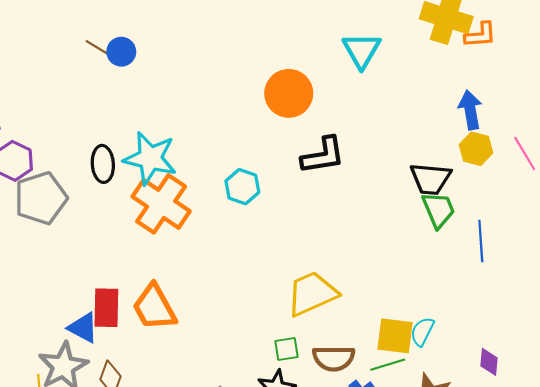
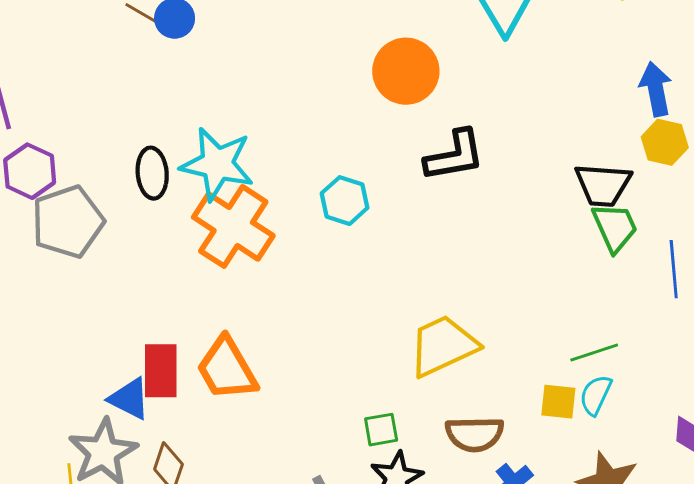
yellow square: (395, 336) -> (558, 402), size x0.7
green square: (287, 349) -> (381, 430), moved
green line: (388, 365) -> (594, 352), moved

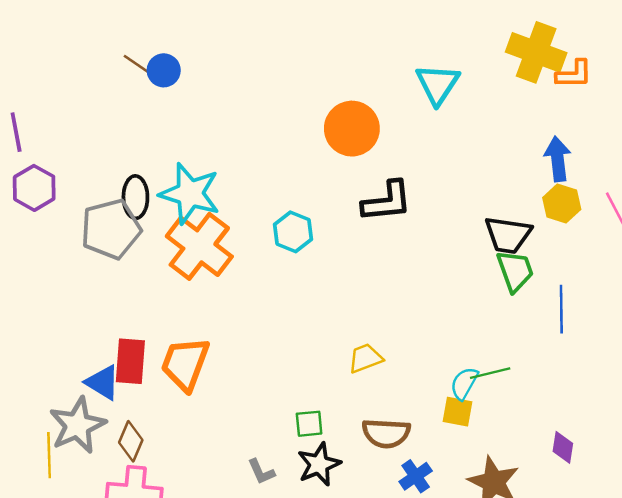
gray pentagon: (68, 222) -> (111, 229), moved
yellow trapezoid: (443, 346) -> (365, 358), size x0.6
orange trapezoid: (227, 369) -> (185, 364), turned 46
cyan semicircle: (596, 395) -> (464, 383), moved

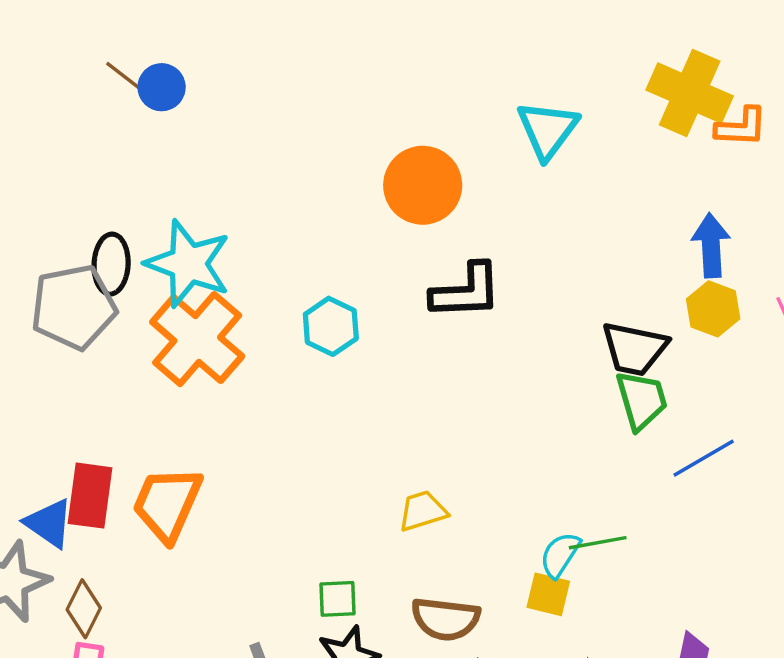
blue line: (561, 309) -> (704, 458), turned 57

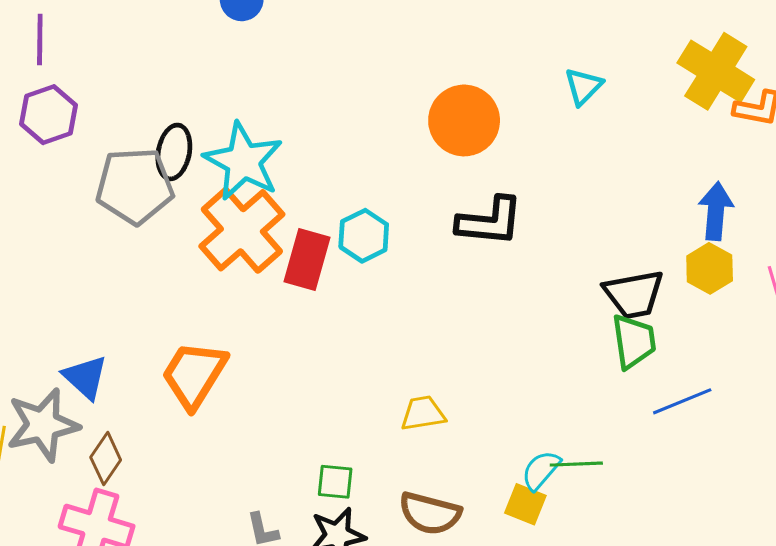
cyan triangle: (548, 130) -> (583, 86), size x0.7
black trapezoid: (634, 349) -> (634, 294), turned -30
red rectangle: (90, 496) -> (307, 260), moved

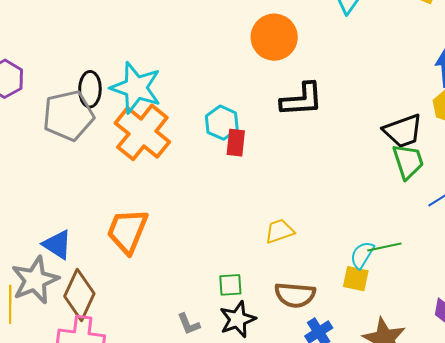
red rectangle: (307, 260) -> (236, 143), moved, size x0.7
brown diamond: (106, 459) -> (79, 295), size x1.5

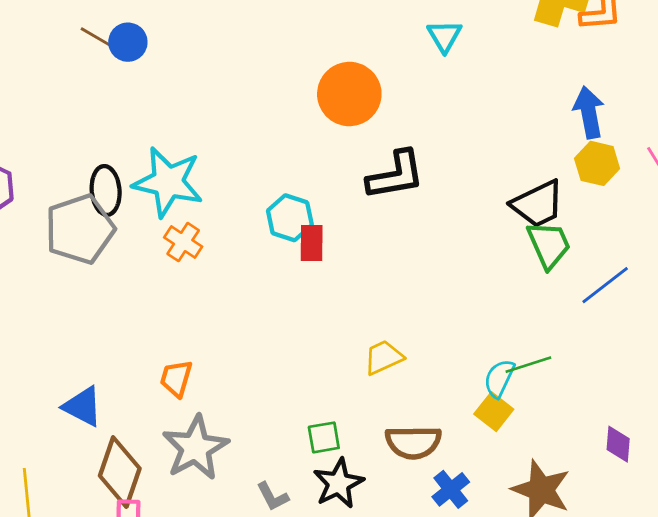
orange cross: (142, 132) -> (183, 242), size x0.5
orange trapezoid: (127, 231) -> (176, 378), size x0.6
yellow square: (356, 279) -> (494, 412), turned 32
gray star: (35, 280) -> (195, 448), moved

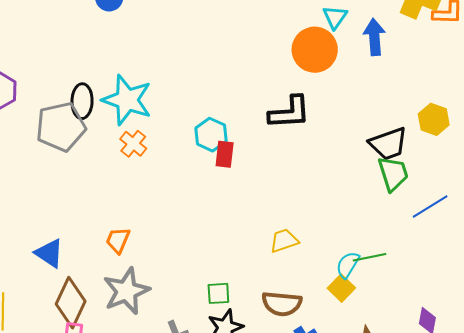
orange circle: (349, 94) -> (315, 50), moved
blue arrow: (589, 112) -> (374, 37), moved
yellow trapezoid: (384, 357) -> (284, 241), moved

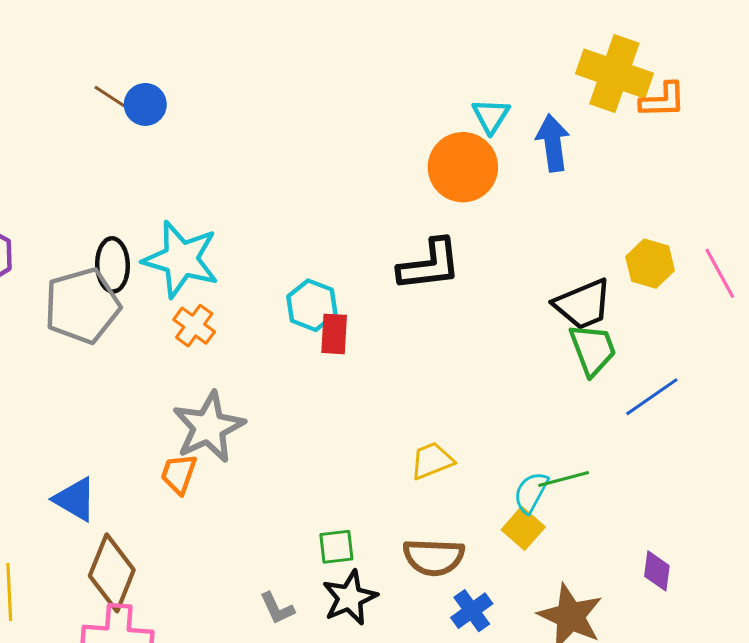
gray star: (126, 291) -> (209, 427), moved

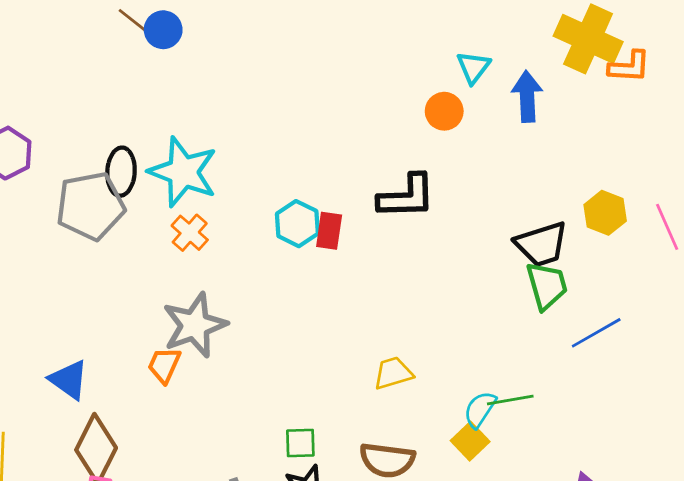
orange circle: (463, 167) -> (444, 111), size x0.6
red rectangle: (334, 334) -> (329, 231), moved

